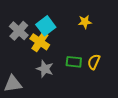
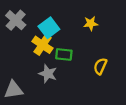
gray cross: (19, 31) -> (16, 20), moved
green rectangle: (74, 62) -> (64, 54), moved

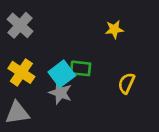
cyan square: (49, 28) -> (62, 74), moved
yellow cross: (42, 45) -> (21, 72), moved

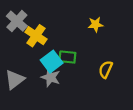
yellow cross: (21, 72) -> (36, 36), moved
gray triangle: (17, 113) -> (15, 80), moved, turned -30

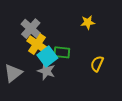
gray cross: (17, 21) -> (31, 29), moved
yellow cross: (36, 36) -> (37, 44), moved

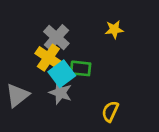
gray cross: (31, 29) -> (56, 38), moved
yellow semicircle: (97, 64) -> (110, 111), moved

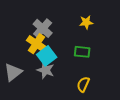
green rectangle: (81, 68) -> (82, 52), moved

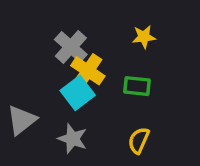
yellow cross: (36, 44) -> (88, 71), moved
gray star: (46, 70) -> (73, 139), moved

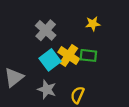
yellow cross: (88, 71) -> (69, 55), moved
yellow semicircle: (139, 140) -> (77, 95), moved

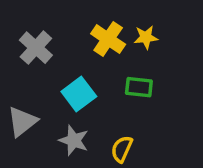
gray cross: (46, 30) -> (36, 48), moved
yellow cross: (69, 55) -> (108, 39), moved

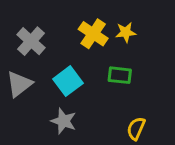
gray triangle: (22, 121) -> (19, 84), moved
yellow semicircle: (122, 149) -> (136, 128), moved

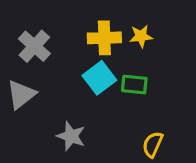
yellow cross: (93, 34) -> (104, 38), turned -36
cyan square: (68, 81) -> (99, 78), moved

